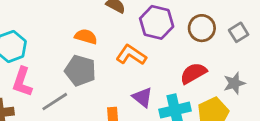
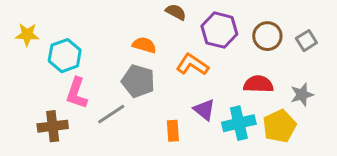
red semicircle: (193, 73) -> (258, 84), turned 32

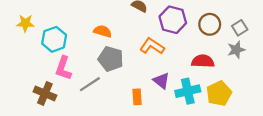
orange semicircle: (144, 45) -> (103, 31), moved
gray star: (302, 95) -> (236, 50), moved
brown cross: (53, 126) -> (45, 93), turned 30

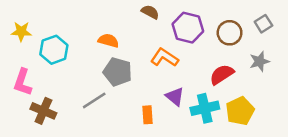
gray square: (240, 28) -> (263, 24), moved
red semicircle: (203, 61) -> (222, 74), turned -35
pink L-shape: (63, 68) -> (23, 82), moved

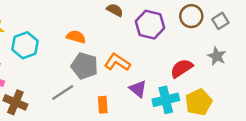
brown circle: (230, 33) -> (191, 16), moved
orange L-shape: (164, 58) -> (117, 62), moved
gray star: (259, 61) -> (217, 56), turned -30
orange rectangle: (148, 115) -> (103, 105), moved

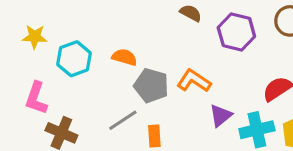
orange semicircle: (76, 37) -> (124, 57), moved
purple triangle: (138, 89) -> (221, 116), turned 42
orange rectangle: (103, 105) -> (154, 136), moved

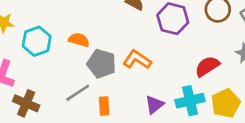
purple triangle: (221, 116) -> (154, 105), moved

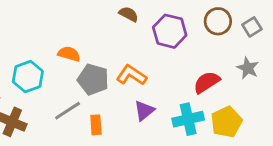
cyan hexagon: (37, 41) -> (28, 77), moved
purple triangle: (154, 105) -> (144, 111), moved

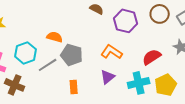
orange L-shape: (131, 75) -> (112, 52), moved
gray line: (68, 111) -> (48, 65), moved

